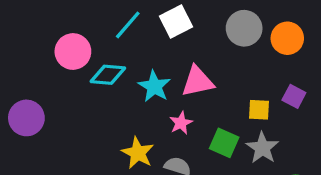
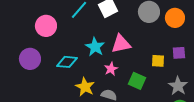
cyan diamond: (108, 75) -> (67, 62), moved
purple square: (294, 96) -> (179, 53), turned -32
purple circle: (26, 118) -> (30, 59), moved
gray star: (262, 148) -> (178, 86), moved

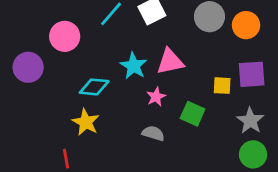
purple square: (179, 53) -> (252, 74), size x1.5
purple circle: (30, 59) -> (28, 67), moved
yellow star: (85, 87) -> (86, 122), moved

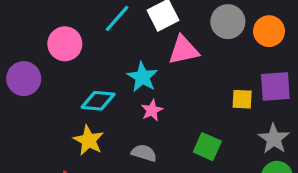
pink triangle: (170, 62) -> (184, 50), moved
pink star: (156, 97) -> (152, 110), moved
green square: (193, 114) -> (207, 147), moved
gray semicircle: (153, 133) -> (144, 153), moved

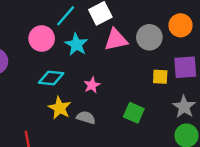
gray circle: (228, 22) -> (149, 37), moved
pink circle: (65, 44) -> (42, 39), moved
cyan star: (142, 77) -> (76, 44), moved
yellow star: (89, 140) -> (60, 108), moved

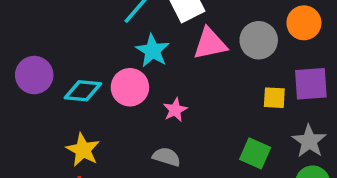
pink circle: (42, 39) -> (130, 87), moved
cyan diamond: (51, 78) -> (83, 91), moved
yellow star: (60, 108) -> (83, 150), moved
green square: (134, 113) -> (255, 153), moved

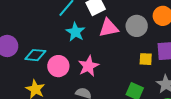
pink circle: (130, 87) -> (58, 66), moved
pink star: (175, 110) -> (88, 66), size x1.5

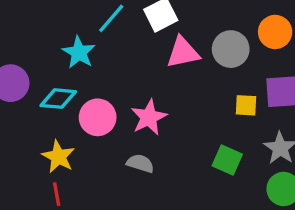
cyan star: (75, 32) -> (79, 52), moved

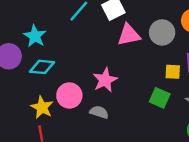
cyan star: (79, 52) -> (35, 36), moved
pink circle: (98, 117) -> (69, 95), moved
green square: (227, 160) -> (160, 98), moved

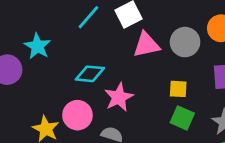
cyan diamond: (42, 67) -> (90, 74), moved
yellow square: (173, 72) -> (178, 89), moved

